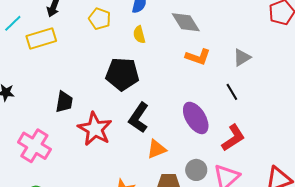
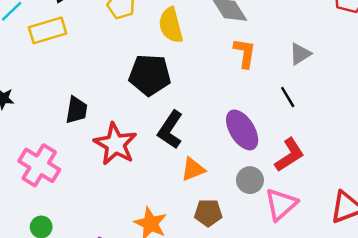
yellow semicircle: (139, 35) -> (171, 25), size x1.6
orange L-shape: (198, 57) -> (245, 53), turned -100
gray circle: (196, 170) -> (250, 180), moved

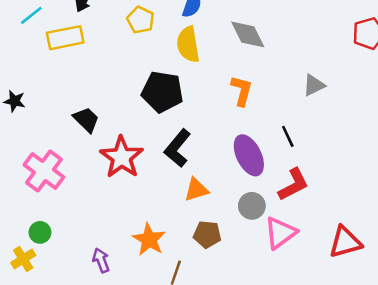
orange L-shape: (245, 53) -> (242, 91), moved
black line: (288, 97) -> (288, 136), moved
black trapezoid: (77, 110) -> (86, 120), turned -60

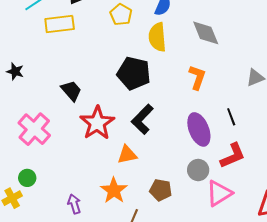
orange triangle: (196, 190) -> (127, 155), moved

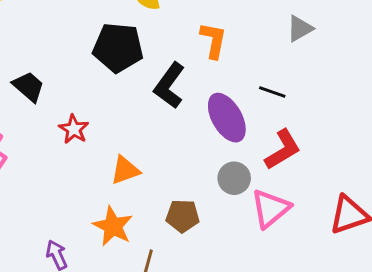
black line: (231, 117) -> (272, 92), turned -42
black L-shape: (142, 119) -> (169, 86), moved
red star: (97, 123) -> (74, 129), size x0.6

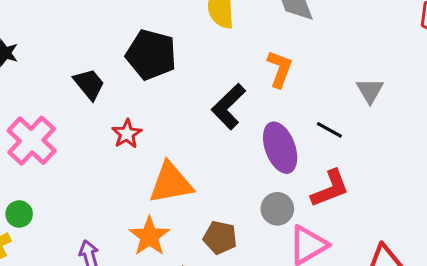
gray triangle: (300, 28) -> (370, 91), moved, turned -40
black pentagon: (118, 48) -> (151, 55), moved
orange triangle: (125, 170) -> (171, 183), size x1.5

